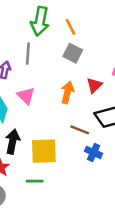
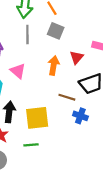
gray line: (28, 54) -> (27, 35), moved

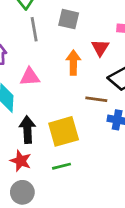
pink triangle: (18, 71) -> (30, 77), turned -35

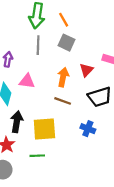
brown line: (96, 99) -> (63, 101), moved

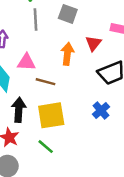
brown line: (63, 101) -> (46, 82), moved
blue cross: (88, 129) -> (101, 110), turned 32
green line: (37, 156) -> (46, 147), turned 48

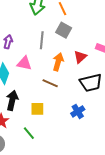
gray line: (35, 20) -> (42, 40), moved
brown line: (46, 82) -> (50, 83), moved
yellow square: (51, 115) -> (37, 109), size x0.6

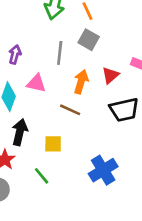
blue cross: (78, 111) -> (103, 170), moved, size x1.5

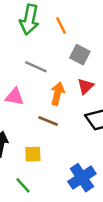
gray square: (89, 40) -> (80, 55), moved
gray line: (60, 53) -> (36, 67), turned -70

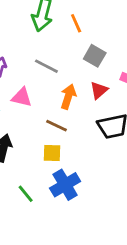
yellow square: (33, 154) -> (52, 153), moved
blue cross: (82, 178) -> (65, 185), moved

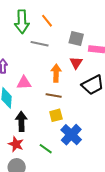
gray square: (95, 56) -> (76, 38), moved
gray line: (46, 66) -> (40, 44), moved

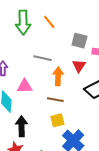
gray line: (40, 44) -> (43, 58), moved

